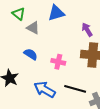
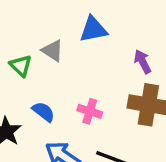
green triangle: (19, 14) -> (21, 66), moved
blue semicircle: (31, 54) -> (43, 112), moved

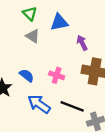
purple arrow: (143, 62) -> (82, 43), moved
green triangle: (21, 66) -> (30, 14), moved

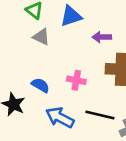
purple arrow: (82, 43) -> (102, 37), turned -56

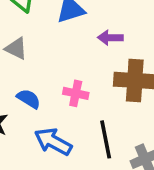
gray triangle: (41, 37) -> (16, 48), moved
black line: (100, 115) -> (106, 139), turned 64

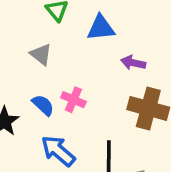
pink cross: (76, 93) -> (73, 100), moved

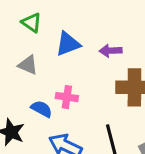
blue triangle: (101, 28) -> (68, 44), moved

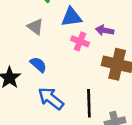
pink cross: (67, 97) -> (80, 41), moved

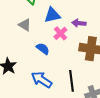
pink cross: (80, 41) -> (60, 33), turned 32
blue semicircle: (38, 65) -> (43, 49), moved

